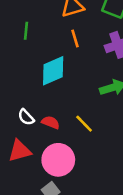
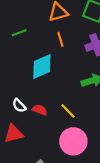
green line: (26, 31) -> (19, 33), turned 64
pink circle: (58, 160) -> (73, 141), moved

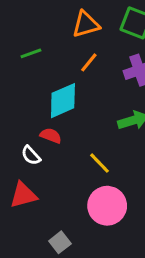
orange line: (60, 39) -> (89, 62), turned 56
red semicircle: (40, 110) -> (51, 136), moved

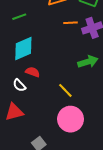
orange line: (89, 62) -> (71, 23), moved, turned 48
cyan diamond: (63, 101) -> (23, 48), moved

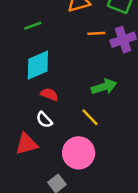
green arrow: (88, 62) -> (104, 87), moved
white semicircle: (19, 85) -> (44, 120), moved
pink circle: (71, 119) -> (79, 153), moved

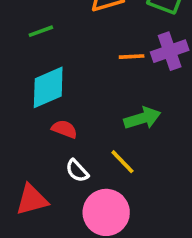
orange line: (96, 33) -> (132, 57), moved
white semicircle: (44, 120) -> (77, 171), moved

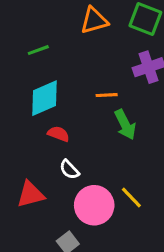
orange line: (132, 57) -> (107, 95), moved
green arrow: (142, 118) -> (125, 125), turned 80
yellow line: (122, 162) -> (131, 198), moved

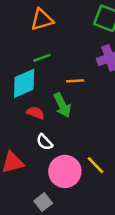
orange triangle: (94, 21) -> (42, 20), moved
green line: (38, 50) -> (42, 58), moved
green arrow: (125, 125) -> (62, 105), moved

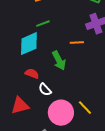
orange line: (75, 81) -> (77, 43), moved
red semicircle: (36, 113) -> (32, 74), moved

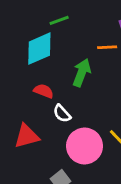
green arrow: (59, 61) -> (82, 73), turned -132

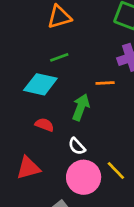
cyan diamond: (39, 49) -> (40, 84), turned 36
white semicircle: (62, 114) -> (77, 146), moved

